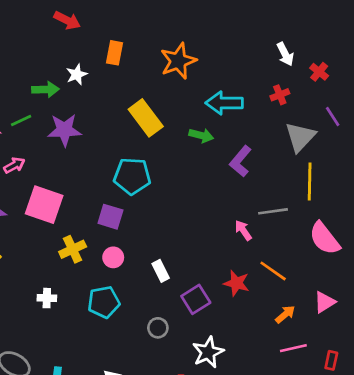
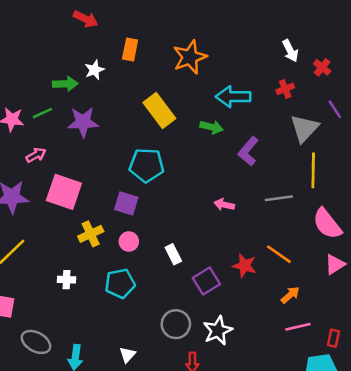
pink arrow: (243, 230) -> (224, 205), moved, turned -42
pink triangle: (325, 302) -> (335, 264), moved
gray circle: (158, 328) -> (176, 324), moved, size x1.5

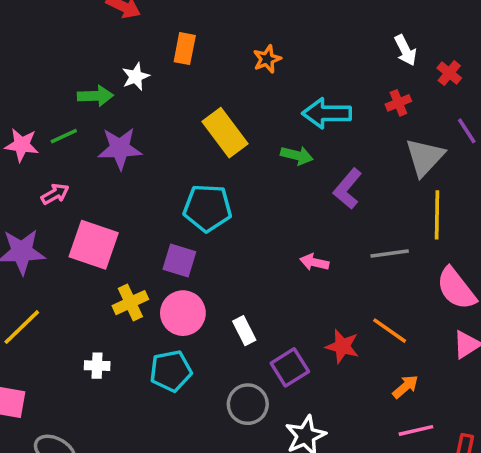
orange star: (190, 57) -> (267, 59), size x0.6
pink circle: (129, 241) -> (183, 313), size x1.6
gray circle: (176, 324) -> (248, 404), moved

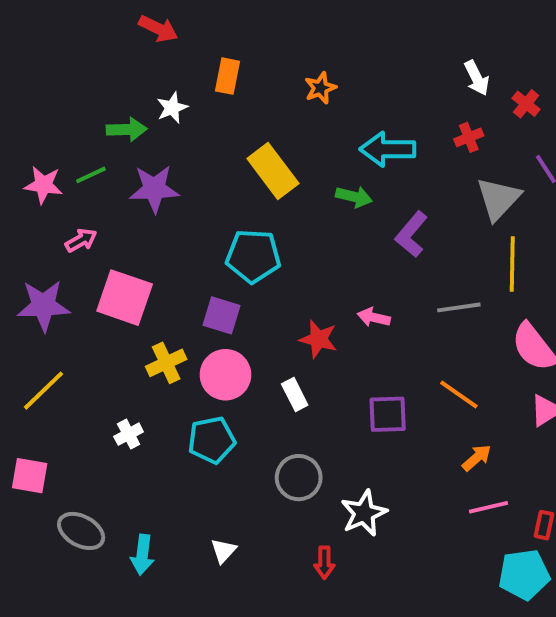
red star: (342, 346) -> (318, 339), moved
white cross: (97, 366) -> (129, 434), turned -30
purple square: (290, 367) -> (388, 414), moved, turned 30

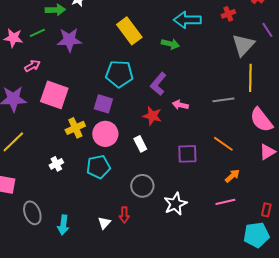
purple L-shape: (411, 234) -> (158, 84), moved
pink line: (489, 507) -> (225, 202), moved
gray ellipse: (81, 531) -> (32, 213), turned 40
red arrow: (324, 563) -> (124, 215), moved

